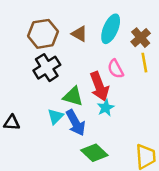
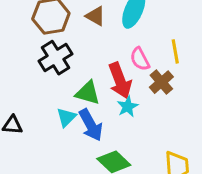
brown cross: (141, 38) -> (161, 82), moved

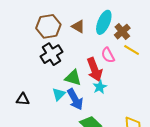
yellow line: (175, 51) -> (132, 50), turned -49
brown cross: (161, 82) -> (122, 32), moved

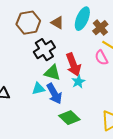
black cross: (51, 54) -> (44, 50), moved
pink semicircle: (108, 55) -> (101, 58), moved
cyan triangle: (59, 94) -> (38, 89), turned 32

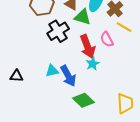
pink semicircle: (101, 58) -> (107, 39), moved
green triangle: (52, 73) -> (82, 17), moved

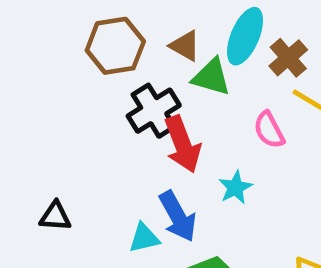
red arrow: (88, 46) -> (183, 144), moved
cyan triangle: (52, 71) -> (144, 238), moved

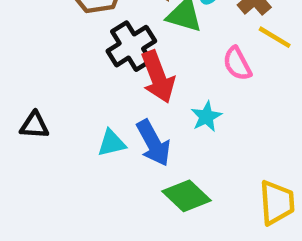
black triangle: (55, 216) -> (34, 125), moved
cyan triangle: (144, 238) -> (112, 143), moved

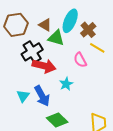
red arrow: (158, 77) -> (44, 66), turned -55
cyan triangle: (112, 143) -> (23, 96), turned -40

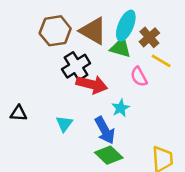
brown triangle: (45, 25) -> (93, 31), size x1.6
green triangle: (56, 38) -> (121, 48), moved
blue arrow: (42, 96) -> (105, 130), moved

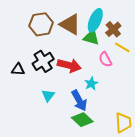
black cross: (76, 66) -> (43, 61), moved
black triangle: (18, 113) -> (18, 69), moved

